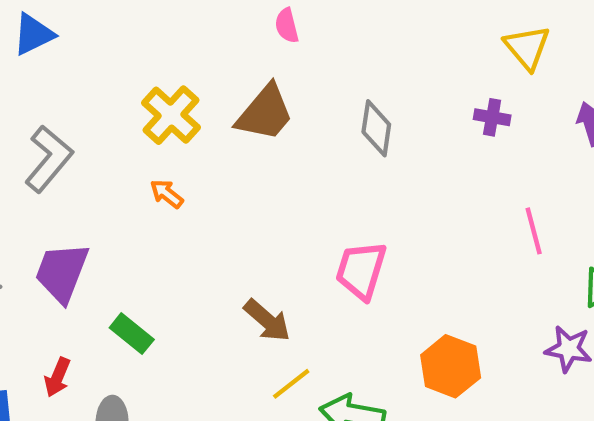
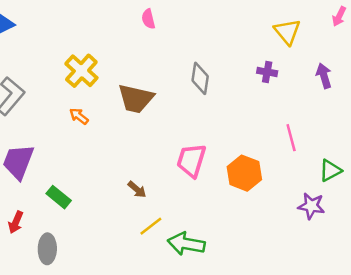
brown trapezoid: (265, 113) -> (136, 99), moved, turned 63
brown arrow: (267, 320) -> (137, 189), size x0.7
orange hexagon: (451, 366) -> (244, 173), moved

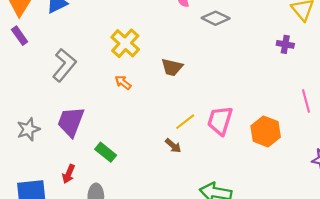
gray diamond: (200, 78) -> (216, 18), moved, turned -72
brown trapezoid: (136, 99) -> (172, 67), size x0.7
yellow line: (151, 226) -> (185, 122), moved

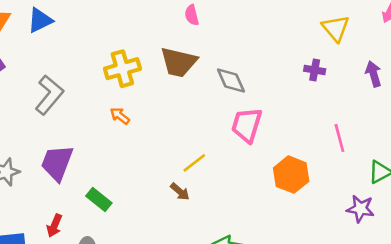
gray diamond: (216, 18) -> (231, 80), moved, turned 40
yellow cross: (125, 43) -> (122, 69), turned 32
brown trapezoid: (172, 67) -> (179, 62), moved, size x1.4
pink trapezoid: (220, 121) -> (247, 125), moved

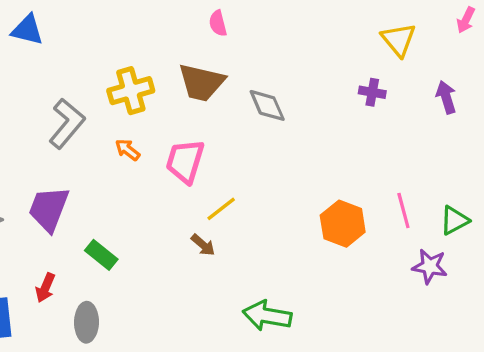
blue triangle: (40, 20) -> (27, 30), turned 40
gray L-shape: (49, 95) -> (67, 123), moved
pink trapezoid: (247, 125) -> (185, 161), moved
pink line: (339, 138) -> (403, 211), moved

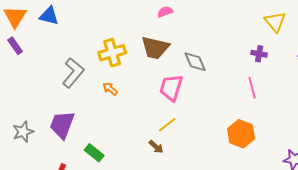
pink semicircle: (218, 23) -> (165, 12), turned 84
pink trapezoid: (185, 161) -> (171, 88), moved
pink line: (403, 211) -> (252, 88), moved

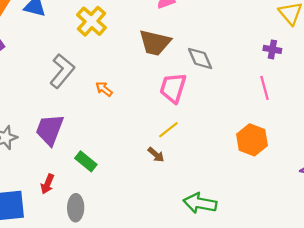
yellow cross: (112, 53) -> (91, 21), moved, turned -32

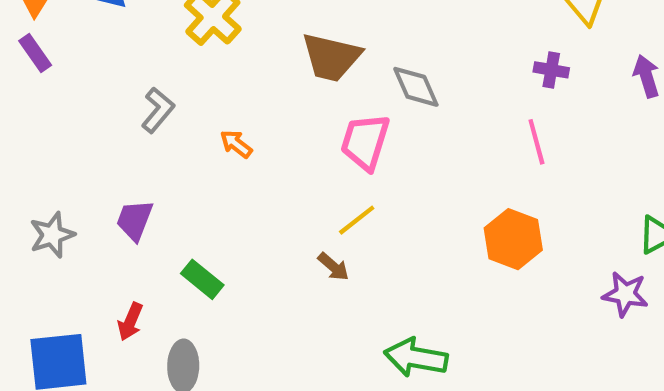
gray L-shape: (62, 71) -> (158, 110), size x0.7
purple trapezoid: (50, 130) -> (135, 220), size x0.7

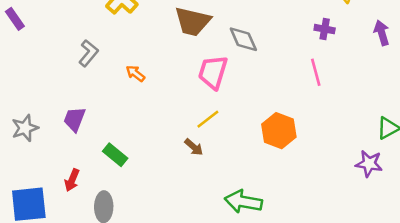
orange hexagon: (513, 239) -> (279, 131), moved

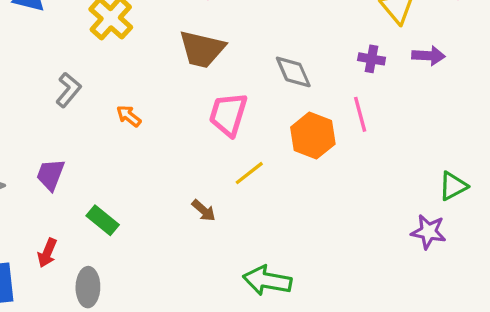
purple arrow: (382, 33) -> (429, 56), moved, turned 110
gray diamond: (243, 39) -> (293, 72), moved
yellow line: (208, 119) -> (249, 173), moved
orange hexagon: (279, 131) -> (313, 136), moved

